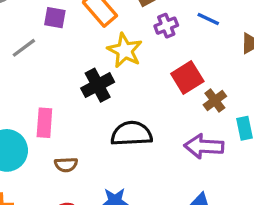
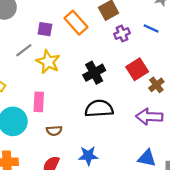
yellow star: (125, 50) -> (48, 62), moved
black cross: (98, 85) -> (94, 73), moved

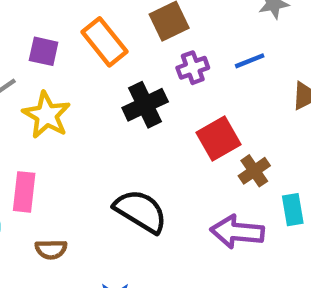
blue line: (151, 28) -> (250, 61), turned -49
black cross: (94, 73) -> (145, 105), moved
black semicircle: (99, 109) -> (141, 211), turned 32

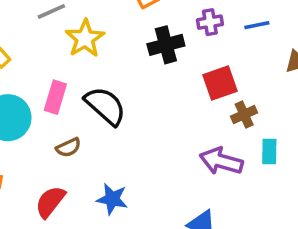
black semicircle: (141, 211) -> (105, 106), moved
brown semicircle: (51, 249) -> (68, 147), turned -35

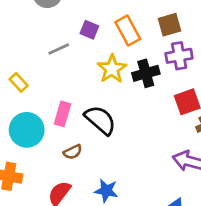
purple cross: (210, 22) -> (179, 56), size x1.4
yellow star: (85, 38) -> (112, 69), moved

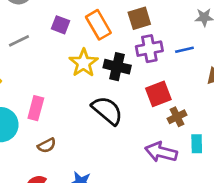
gray line: (59, 49) -> (19, 41), moved
black cross: (146, 73) -> (117, 67), turned 30
black semicircle: (100, 120) -> (107, 110), moved

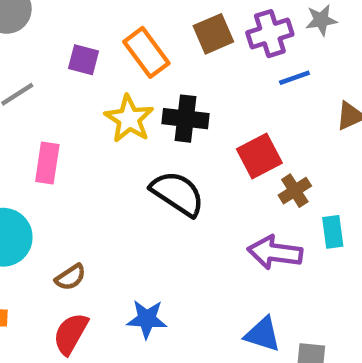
purple cross: (149, 49) -> (270, 34), moved
pink rectangle: (36, 108) -> (47, 163), moved
brown semicircle: (47, 145) -> (70, 277), moved

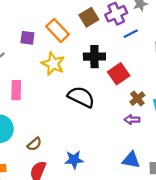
black cross: (185, 119) -> (94, 57), moved
brown cross: (295, 191) -> (137, 99), moved
purple arrow: (275, 252) -> (132, 120), size x0.6

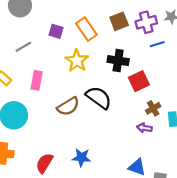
brown semicircle: (34, 144) -> (68, 106), moved, size x1.5

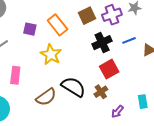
blue line: (157, 44) -> (129, 40), moved
black cross: (118, 61) -> (102, 43), moved, turned -30
brown cross: (153, 108) -> (101, 92), moved
purple arrow: (144, 128) -> (117, 112), turned -56

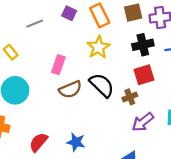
yellow star: (51, 54) -> (98, 47), moved
pink rectangle: (15, 75) -> (58, 65), moved
purple arrow: (117, 112) -> (143, 122), size x1.5

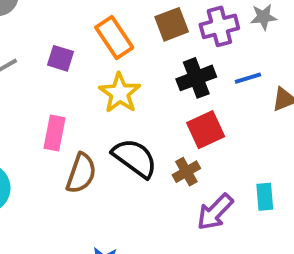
purple square: (69, 13) -> (61, 58), moved
brown semicircle: (70, 89) -> (81, 173), turned -40

